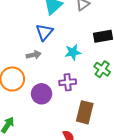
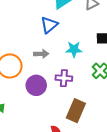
gray arrow: (34, 55) -> (41, 54), moved

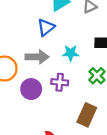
gray arrow: (41, 54) -> (37, 57), size x1.5
brown rectangle: (76, 111) -> (87, 115), moved

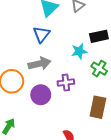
cyan star: (71, 53) -> (79, 51), moved

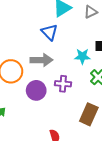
blue triangle: (42, 34) -> (49, 32), turned -36

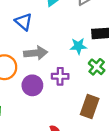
blue triangle: (49, 32) -> (24, 22), moved

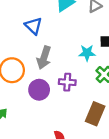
gray arrow: (36, 53) -> (44, 58), turned 110

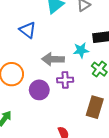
gray arrow: (44, 58) -> (53, 59), moved, turned 80

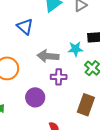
purple circle: (39, 90) -> (35, 97), moved

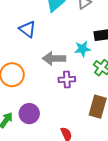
purple circle: (35, 97) -> (29, 114), moved

